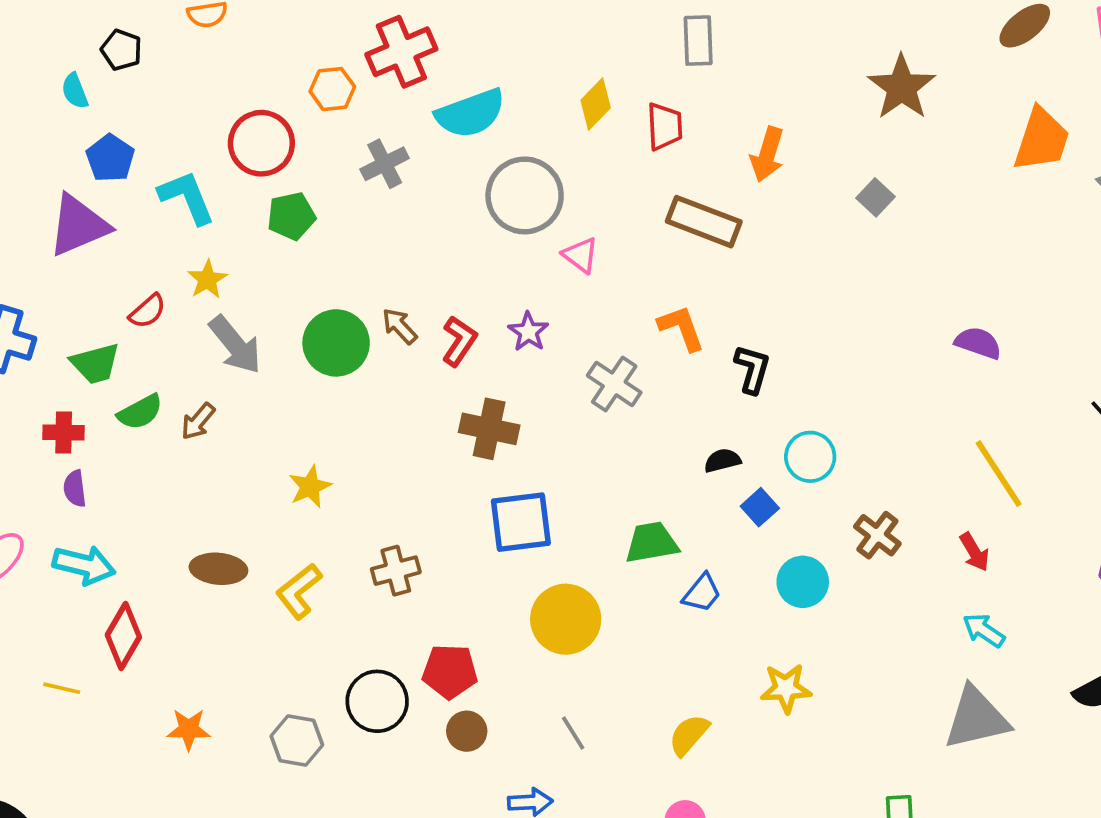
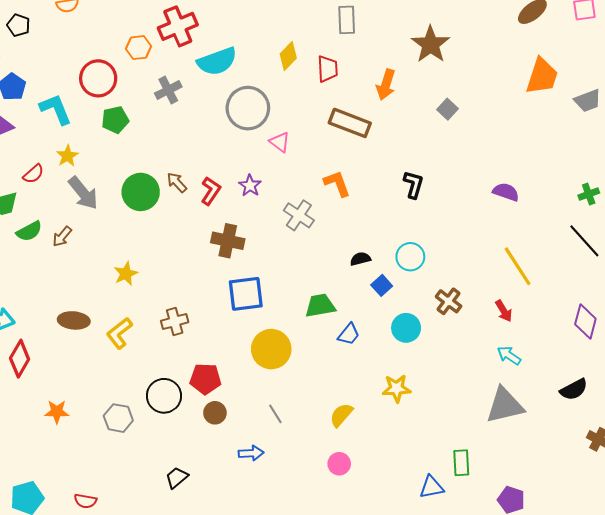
brown star: (902, 87) -> (430, 44), moved
black L-shape: (752, 369) -> (413, 185), moved

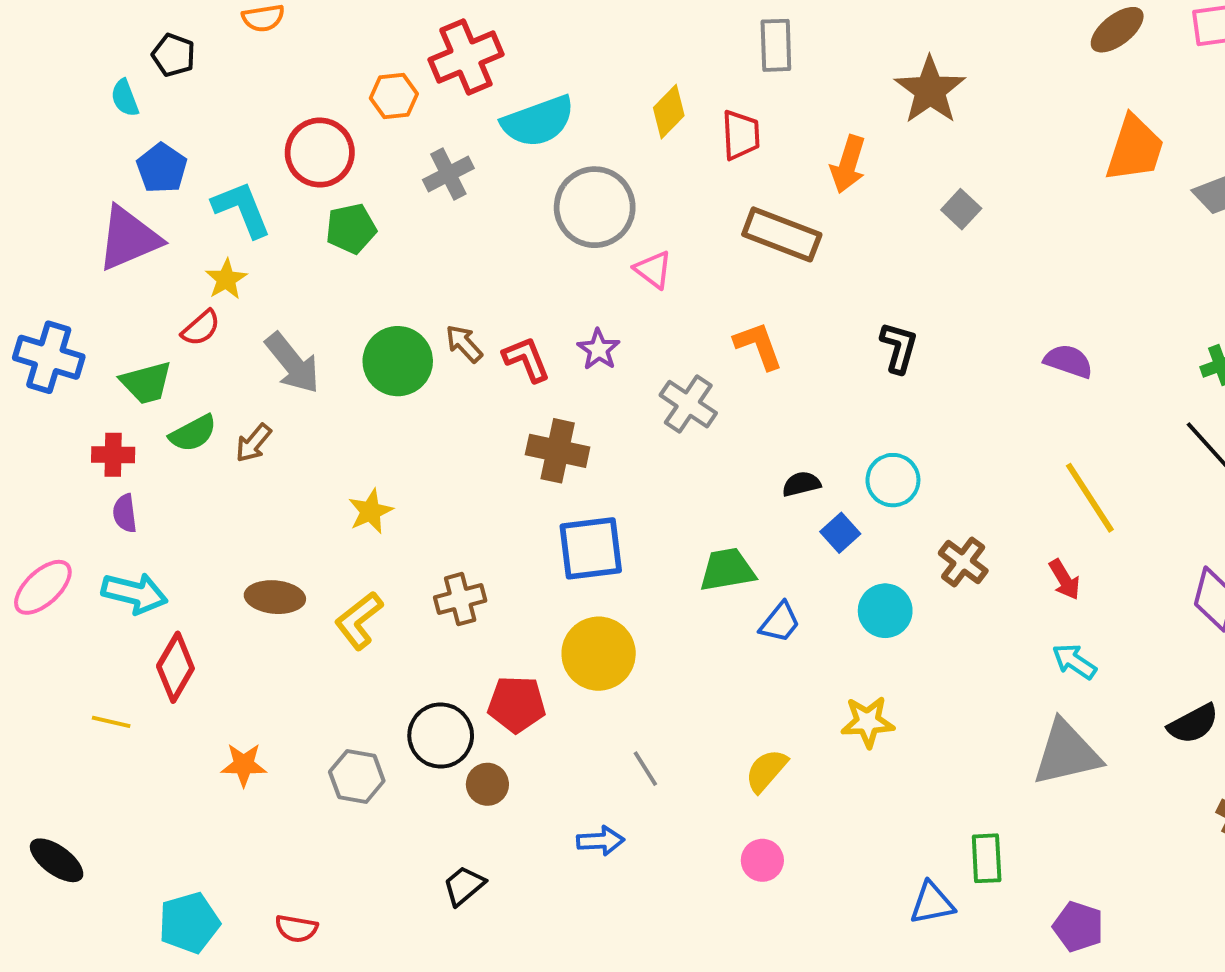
yellow star: (67, 156) -> (226, 279), moved
red L-shape: (211, 191) -> (526, 359), turned -56
yellow circle: (271, 349) -> (599, 654), moved
brown circle: (215, 413) -> (487, 784), moved

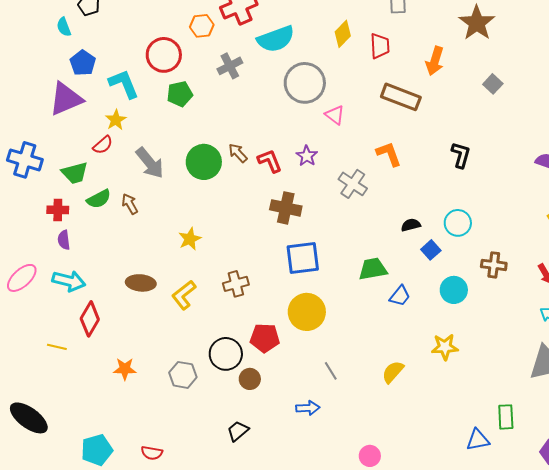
brown arrow: (253, 443) -> (130, 204), turned 110
brown cross: (963, 562) -> (494, 265), turned -30
black ellipse: (57, 860) -> (29, 418), size x1.4
pink circle: (762, 860) -> (370, 456), moved

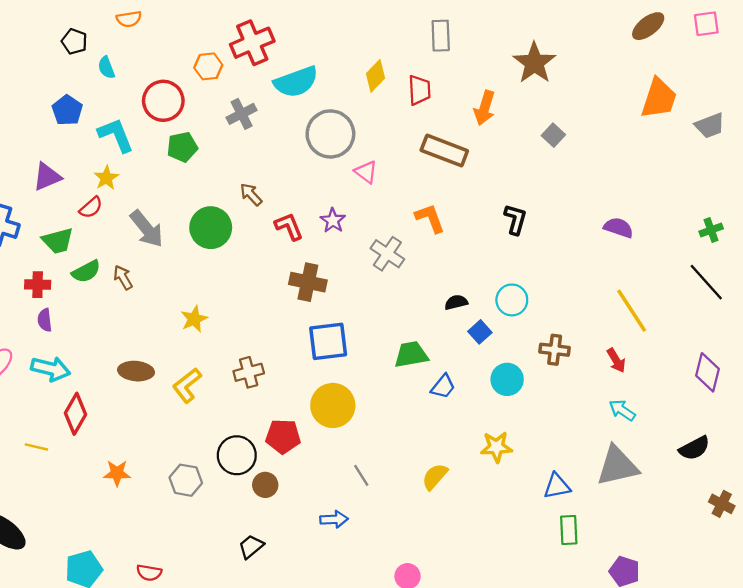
cyan semicircle: (64, 27) -> (106, 68), moved
purple triangle: (66, 99) -> (47, 177), moved, size x0.7
brown arrow: (238, 153) -> (251, 194), moved
blue triangle: (478, 440) -> (557, 486), moved

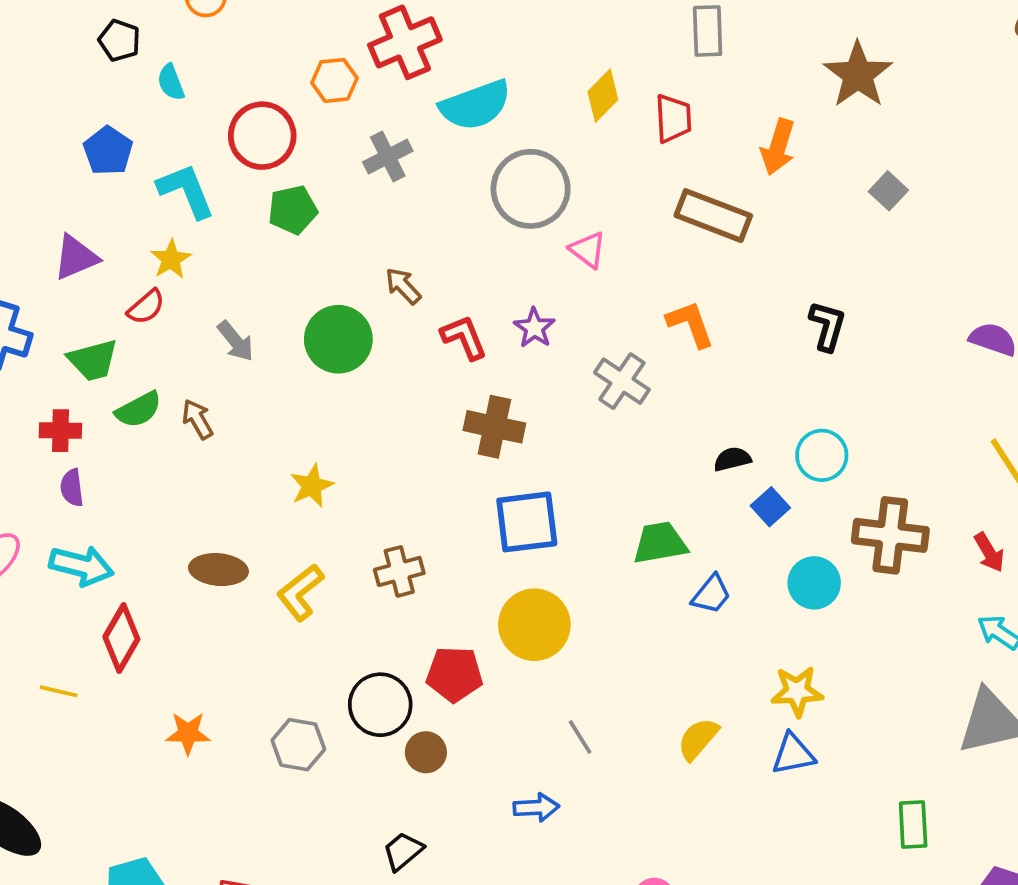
gray arrow: (147, 229) -> (236, 341), size x0.7
brown cross: (555, 350) -> (890, 535), size x1.5
blue triangle: (557, 486) -> (793, 754), moved

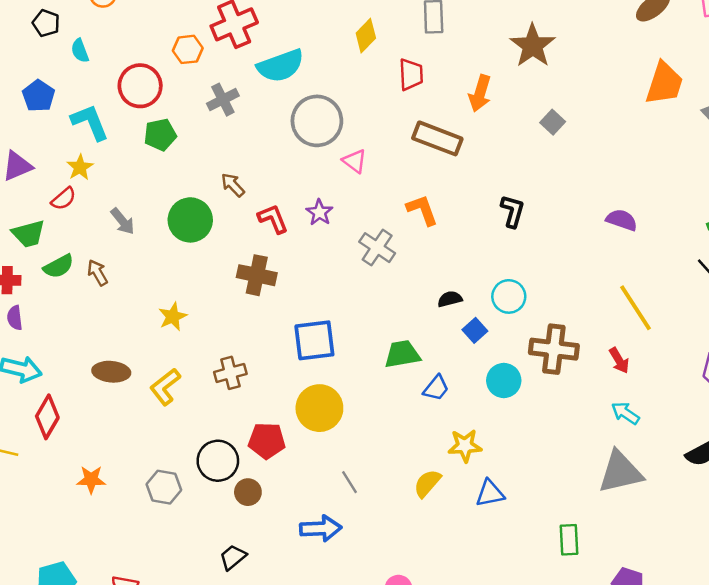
yellow diamond: (603, 96) -> (366, 36), moved
brown cross: (494, 427) -> (257, 275), moved
yellow star: (797, 691) -> (465, 446), moved
blue arrow: (536, 807) -> (321, 528), size x1.4

